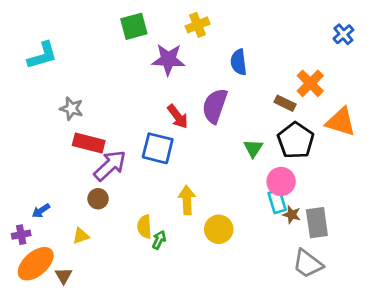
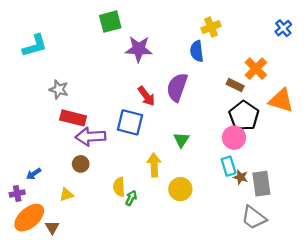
yellow cross: (198, 25) -> (211, 27), moved
green triangle: (253, 148) -> (181, 140), moved
purple arrow: (110, 166) -> (91, 137), turned -140
pink circle: (281, 181) -> (234, 138), moved

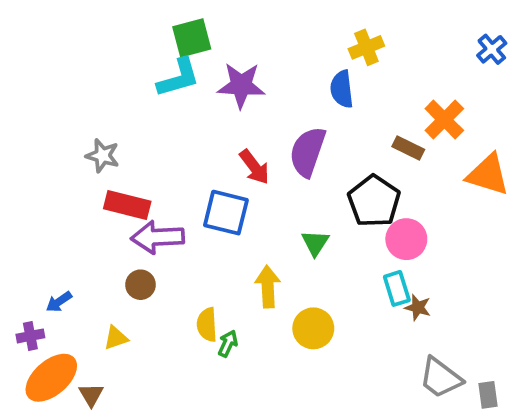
cyan L-shape: (35, 46) -> (178, 78), moved
black pentagon: (244, 116) -> (374, 201), moved
gray rectangle: (261, 184) -> (488, 395), moved, size x0.6

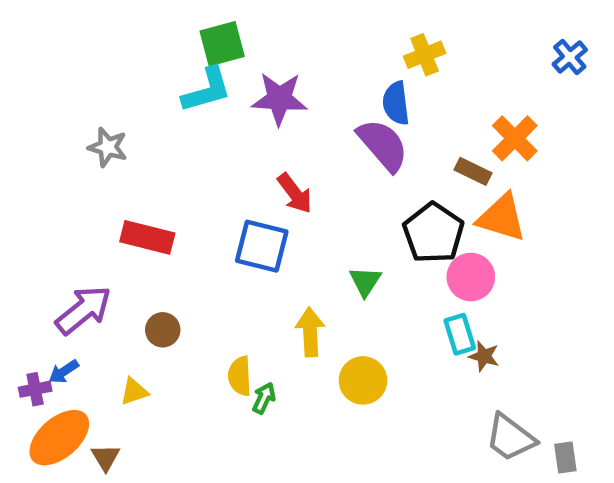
purple semicircle: (308, 152) -> (383, 145), moved, turned 120
gray star: (103, 156) -> (108, 147), moved
orange triangle: (488, 175) -> (502, 218), moved
purple arrow: (158, 237) -> (83, 310), moved, turned 144
blue arrow: (59, 302) -> (64, 372), moved

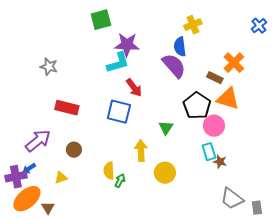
cyan L-shape: (207, 90) -> (118, 63), moved
purple cross: (35, 389) -> (16, 177), size x1.5

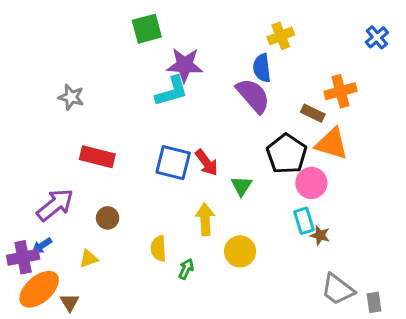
orange cross: (234, 63) -> (340, 91), turned 30
red arrow: (134, 88) -> (207, 163), moved
green arrow: (120, 181) -> (186, 269), moved

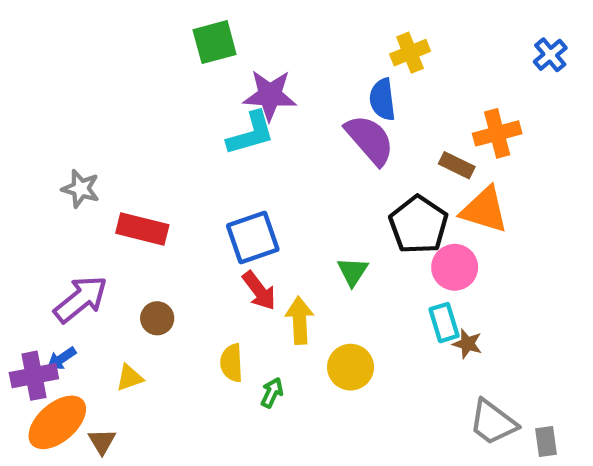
gray star: (71, 97) -> (81, 189), moved
blue square: (173, 163) -> (253, 238), turned -33
red arrow: (207, 163) -> (259, 291), moved

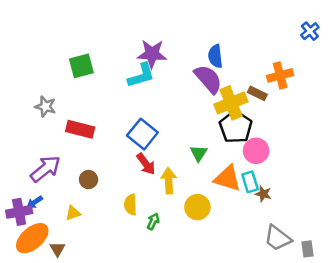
green square: (215, 42) -> (81, 66), moved
yellow cross: (410, 53) -> (231, 103), moved, size x1.5
orange triangle: (484, 210) -> (227, 178), moved
blue square: (253, 238) -> (142, 134), turned -32

